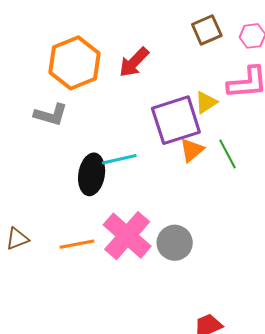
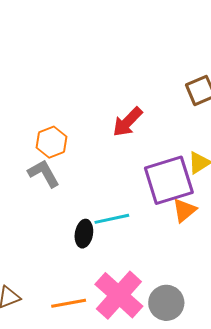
orange hexagon: (74, 63) -> (52, 142), moved, size x0.6
gray L-shape: (51, 115) -> (44, 173), turned -136
black ellipse: (92, 174) -> (84, 234), size x0.7

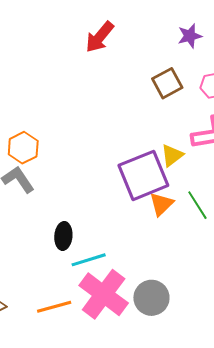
red arrow: (127, 122) -> (100, 37), moved
cyan line: (112, 219) -> (89, 260), moved

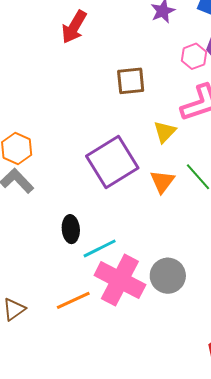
brown square: (167, 83) -> (131, 81), moved, turned 32
purple square: (143, 175) -> (112, 162), moved

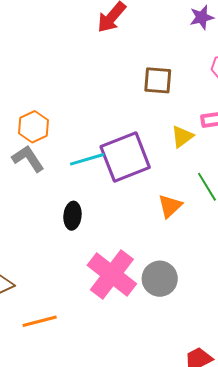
orange triangle: (162, 182) -> (170, 206), moved
cyan line: (100, 248) -> (87, 159), moved
orange line: (73, 300) -> (40, 321), moved

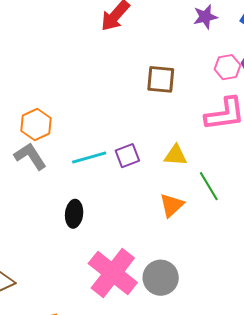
yellow triangle: (182, 137) -> (175, 155), moved, turned 40
purple square: (125, 157) -> (127, 156), size x0.5

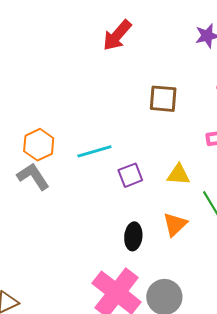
cyan line: (89, 158) -> (94, 151), moved
black ellipse: (74, 214) -> (133, 236), moved

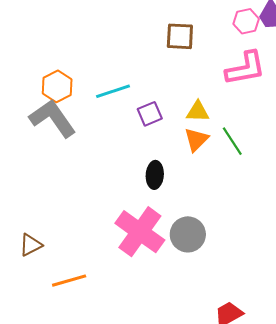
gray L-shape: (33, 176) -> (53, 118), size x1.4
orange triangle: (175, 224) -> (196, 140), moved

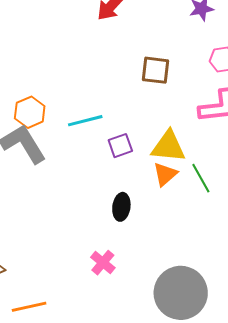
yellow triangle: (198, 112) -> (168, 146), size x1.5
pink cross: (140, 232) -> (103, 263), size x0.5
gray circle: (188, 234) -> (181, 293), moved, size x1.5

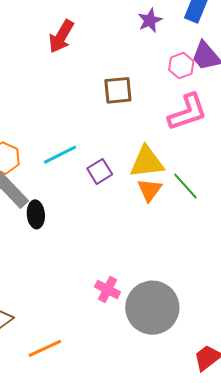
black ellipse: (121, 207) -> (36, 214), moved
gray circle: (181, 293) -> (152, 308), moved

